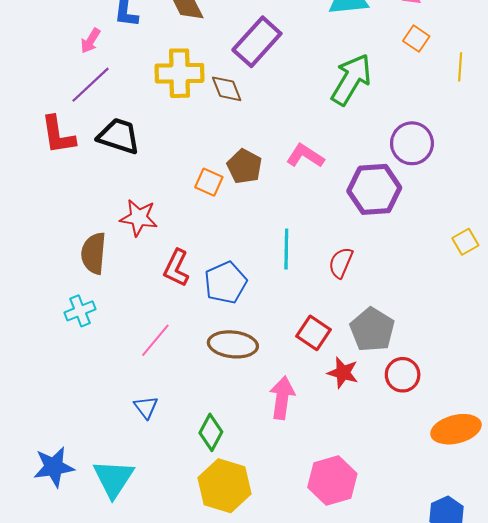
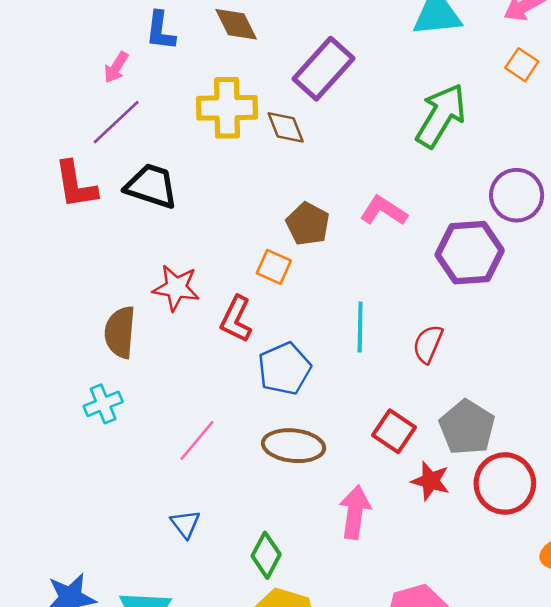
orange square: (209, 182) -> (274, 267), moved
red L-shape: (176, 268) -> (236, 319), moved
red circle: (403, 375) -> (505, 483), size x1.4

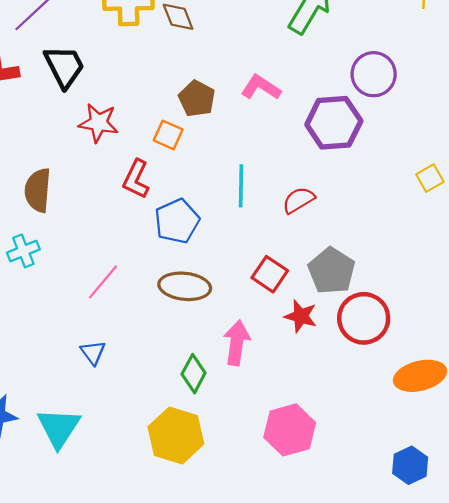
black trapezoid: (151, 186) -> (64, 66), turned 45
red star: (176, 288) -> (99, 123), moved
red semicircle: (428, 344) -> (298, 200), turned 36
green diamond: (266, 555) -> (194, 374), moved

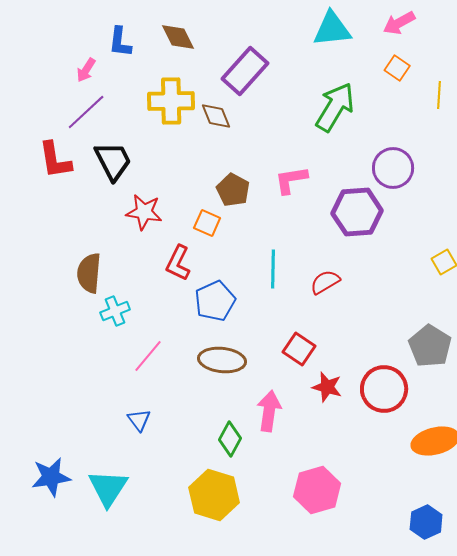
pink L-shape: (261, 87) -> (291, 180), turned -42
cyan cross: (23, 251) -> (115, 311), moved
gray pentagon: (332, 271) -> (430, 346), moved

